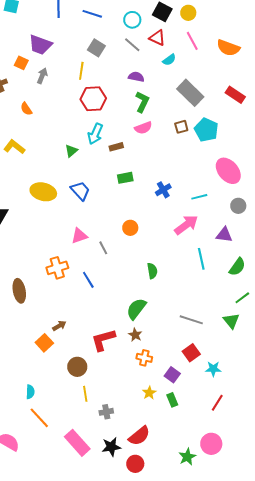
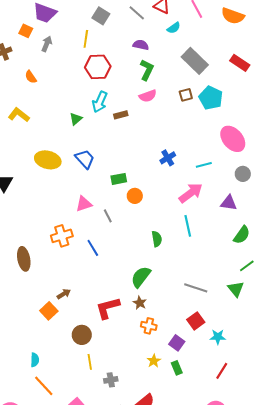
green rectangle: (125, 178) -> (119, 179), moved
cyan line: (201, 259) -> (188, 226), moved

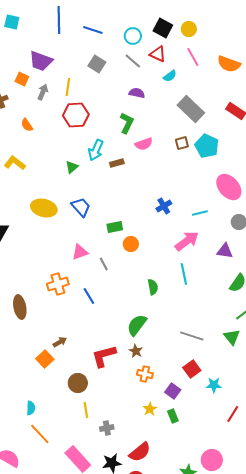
yellow line: (86, 39) -> (68, 87), moved
red hexagon: (98, 67) -> (76, 115), moved
green L-shape: (147, 70) -> (127, 123), moved
red line: (222, 371) -> (233, 414), moved

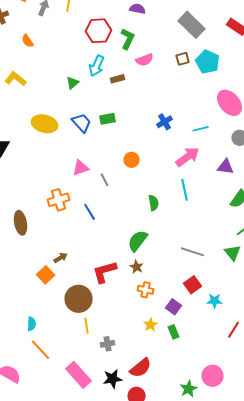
red hexagon: (76, 115) -> (99, 31), moved
green rectangle: (115, 227) -> (108, 119), moved
brown circle: (78, 383) -> (79, 299), size x1.4

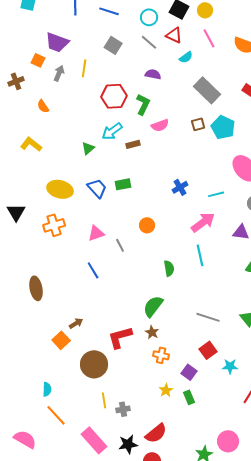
cyan arrow: (97, 66) -> (112, 131), turned 30
orange cross: (59, 200) -> (54, 225), moved
blue line: (90, 212) -> (93, 270), moved
yellow line: (87, 326) -> (104, 400), moved

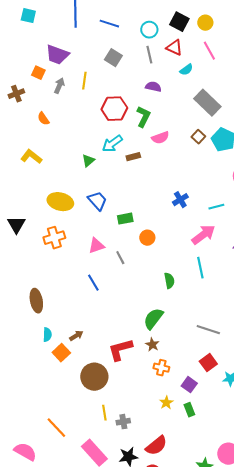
gray line: (149, 42) -> (149, 55), turned 36
brown square: (198, 124) -> (198, 137), turned -32
green rectangle: (123, 184) -> (125, 219), moved
cyan semicircle: (47, 389) -> (47, 335), moved

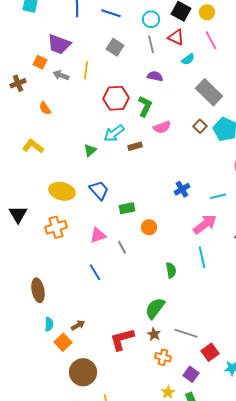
gray arrow: (59, 86) -> (61, 75), turned -91
gray line: (208, 330) -> (186, 333), moved
brown circle: (94, 377) -> (83, 372), moved

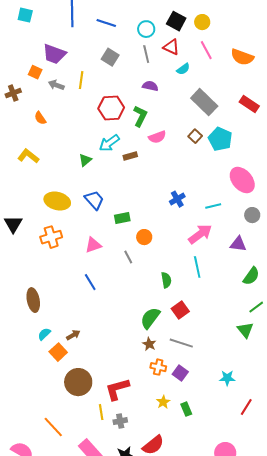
gray line: (122, 247) -> (128, 257), moved
cyan semicircle: (49, 324) -> (44, 334), turned -136
red L-shape: (122, 339) -> (117, 389), moved
red square: (210, 352) -> (180, 310), moved
purple square: (191, 374) -> (180, 373), moved

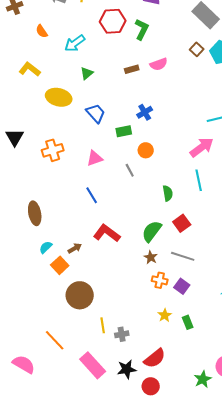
pink semicircle: (157, 137) -> (159, 64), moved
cyan arrow: (109, 143) -> (75, 43), moved
blue cross: (177, 199) -> (145, 112), moved
yellow ellipse: (57, 201) -> (59, 97), moved
red L-shape: (117, 389) -> (107, 233), moved, turned 52

